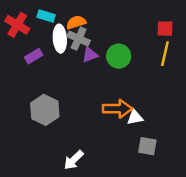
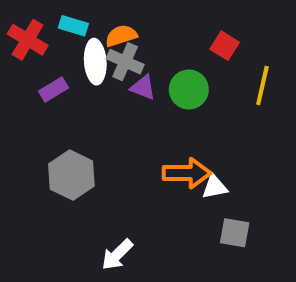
red square: (165, 29) -> (225, 46), moved, turned 30
purple triangle: (90, 55) -> (143, 87), turned 42

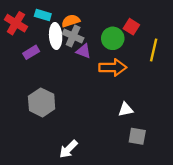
green circle: (189, 89) -> (113, 38), moved
orange arrow: (187, 173) -> (113, 67), moved

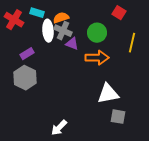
red square: (131, 27) -> (119, 13), moved
purple rectangle: (31, 52) -> (27, 54), moved
gray hexagon: (42, 102) -> (25, 78), moved
white triangle: (126, 109) -> (108, 94), size x1.6

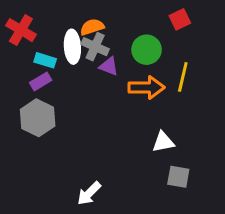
cyan rectangle: (37, 13) -> (45, 60), moved
red square: (119, 13) -> (180, 19), turned 32
yellow line: (132, 43) -> (183, 77), moved
white triangle: (108, 94) -> (163, 142), size x0.7

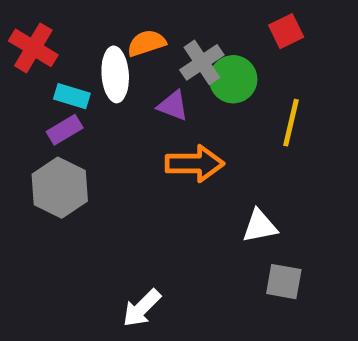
gray cross: (95, 47) -> (202, 62), moved, turned 32
orange arrow: (147, 87) -> (195, 164), moved

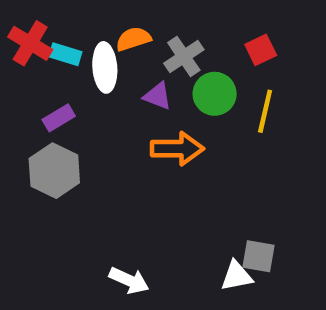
red square: (286, 31) -> (261, 50), moved
green circle: (233, 79) -> (215, 94), moved
cyan rectangle: (72, 96) -> (65, 54), moved
white triangle: (260, 226) -> (237, 276), moved
white arrow: (142, 308) -> (129, 280), turned -111

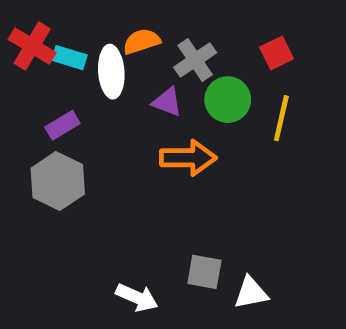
gray square: (258, 256) -> (204, 272), moved

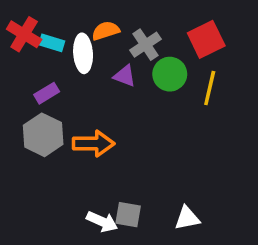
red square: (277, 53) -> (206, 39), size x1.5
orange arrow: (188, 158) -> (93, 144), moved
gray square: (204, 272) -> (128, 215), moved

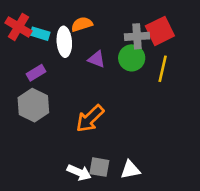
gray cross: (145, 45) -> (137, 36), moved, turned 30
orange arrow: (93, 144) -> (90, 119), moved, turned 136
white triangle: (187, 218) -> (130, 170), moved

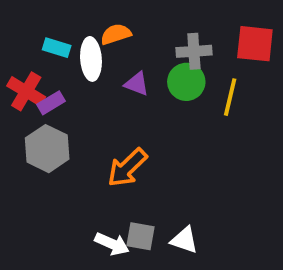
red cross: (18, 27) -> (26, 91), moved
red square: (160, 31) -> (255, 44), moved, turned 32
white triangle: (130, 170) -> (184, 240), turned 30

